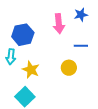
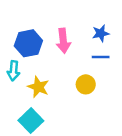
blue star: (81, 15) -> (101, 33), moved
pink arrow: (59, 24) -> (63, 41), moved

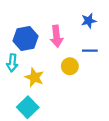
blue star: (101, 33) -> (89, 21), moved
yellow circle: (86, 84) -> (70, 66), moved

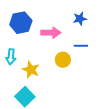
pink arrow: (57, 36) -> (51, 33), turned -84
blue hexagon: (25, 39) -> (21, 23), moved

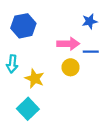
pink arrow: (51, 33) -> (68, 44), moved

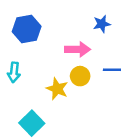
blue line: (91, 52) -> (112, 70), moved
yellow star: (35, 79) -> (57, 89), moved

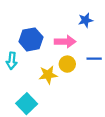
blue hexagon: (27, 29) -> (31, 39), moved
yellow star: (57, 89) -> (48, 75), turned -30

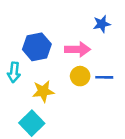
blue line: (94, 59) -> (104, 77), moved
yellow star: (48, 75) -> (43, 91), moved

